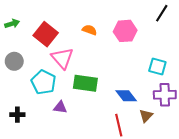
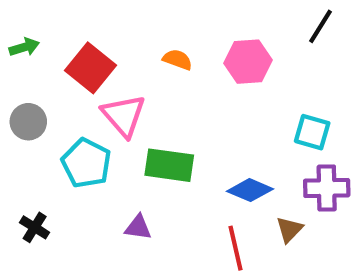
blue diamond: (126, 96) -> (250, 190), turned -30
purple triangle: (60, 107) -> (138, 227), moved
black cross: (17, 115) -> (35, 227), turned 32

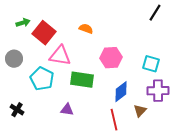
green arrow: (24, 47) -> (23, 23), moved
pink hexagon: (248, 62) -> (111, 58), moved
pink triangle: (124, 115) -> (60, 56), turned -40
blue diamond: (250, 190) -> (121, 92), turned -60

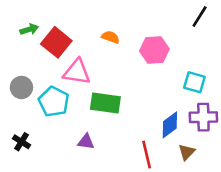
pink hexagon: (111, 58) -> (154, 50), moved
gray circle: (14, 59) -> (21, 87), moved
blue diamond: (121, 92) -> (170, 125), moved
brown triangle: (140, 111) -> (187, 152), moved

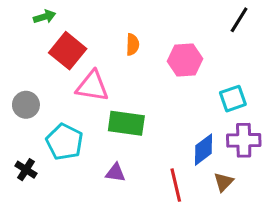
green arrow: (29, 29) -> (44, 17), moved
orange semicircle: (110, 37) -> (132, 45), turned 72
cyan square: (194, 82) -> (233, 99), turned -35
cyan pentagon: (54, 102) -> (65, 142), moved
purple triangle: (86, 142) -> (116, 173), moved

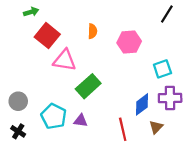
gray circle: (26, 105) -> (18, 101), moved
green rectangle: (126, 123) -> (88, 86), turned -50
cyan pentagon: (65, 142) -> (54, 116), moved
black cross: (26, 170) -> (18, 131), moved

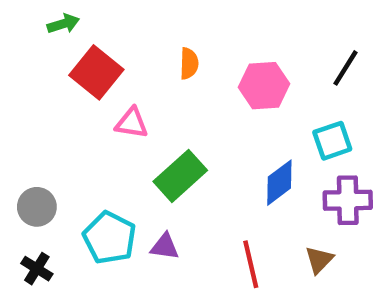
black line: (167, 14) -> (346, 68), moved
pink triangle: (65, 60) -> (132, 123), size x0.7
blue diamond: (142, 104) -> (279, 183), moved

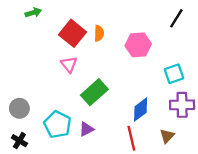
black line: (346, 68) -> (176, 18), moved
red square: (96, 72) -> (72, 33), moved
pink triangle: (132, 123) -> (69, 64), turned 42
blue diamond: (279, 183) -> (141, 109), moved
purple triangle: (165, 247) -> (86, 129), turned -35

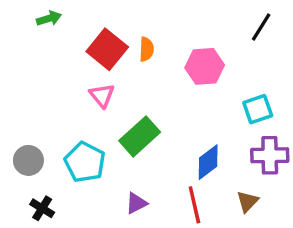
cyan pentagon: (57, 124) -> (85, 162), moved
purple triangle: (86, 129) -> (136, 203), moved
black cross: (19, 141) -> (42, 208), moved

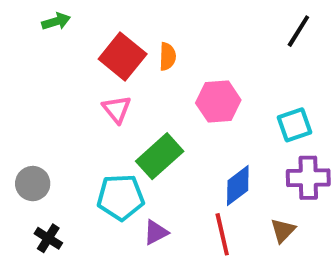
pink hexagon: (205, 66) -> (218, 101), moved
cyan pentagon: (85, 162) -> (121, 197), moved, turned -30

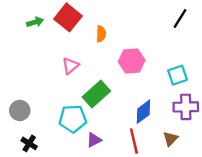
green arrow: (56, 21) -> (35, 22), moved
red square: (123, 57) -> (68, 17), moved
pink triangle: (117, 109) -> (70, 66), turned 30

